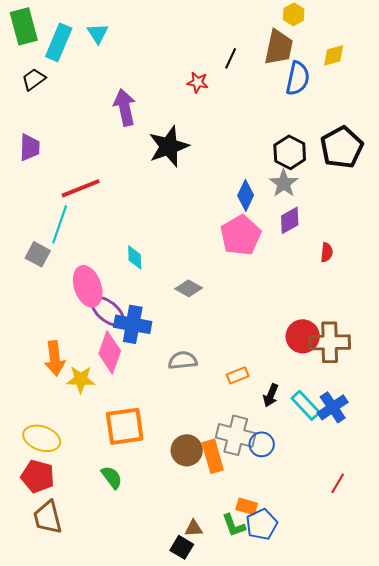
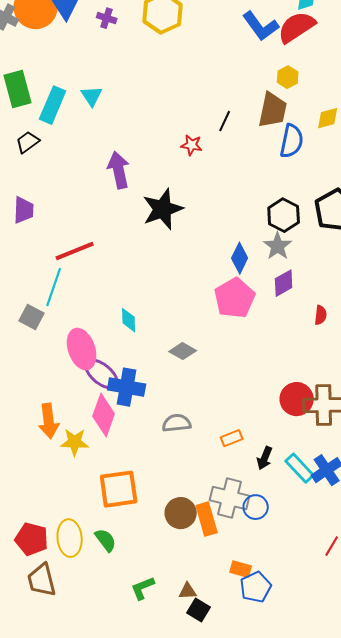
yellow ellipse: (42, 438) -> (70, 538), moved, turned 66
green L-shape: (234, 525) -> (143, 588), moved, turned 88
black square: (182, 547) -> (199, 610), moved

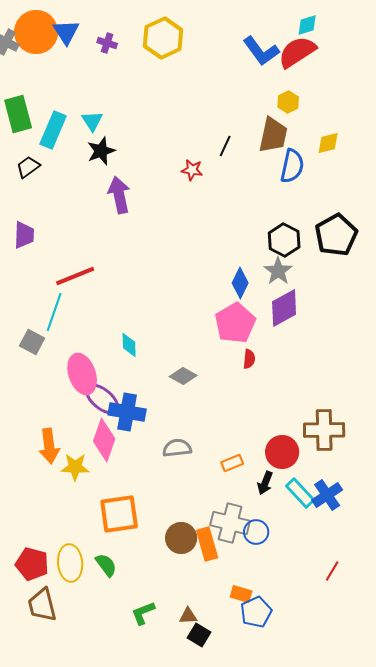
black star: (163, 209) -> (101, 151), moved, size x0.7
purple diamond: (284, 283) -> (284, 308), size x1.4
red semicircle: (321, 315) -> (249, 359), moved
red circle: (297, 399) -> (282, 452), moved

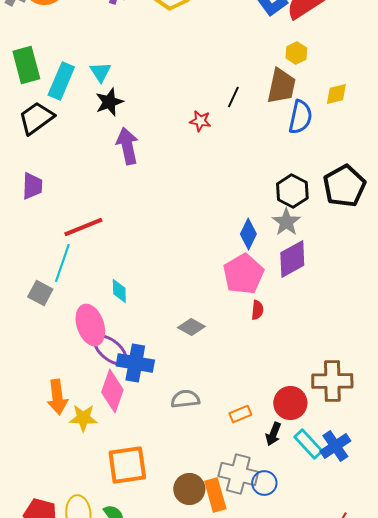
black trapezoid: (28, 167) -> (36, 118), size x1.5
cyan diamond: (129, 345) -> (119, 291), moved

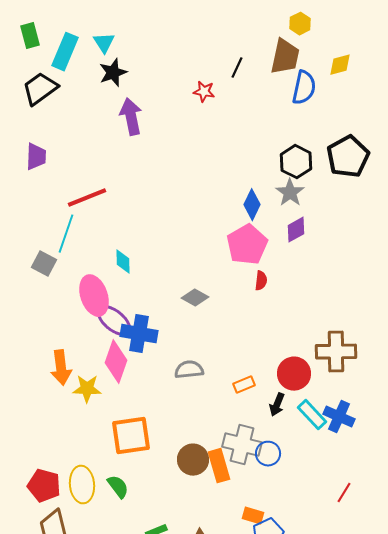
green rectangle: (26, 65) -> (30, 36), size x0.7
purple diamond: (292, 259) -> (296, 230), size x0.7
blue cross: (335, 446) -> (339, 417), turned -32

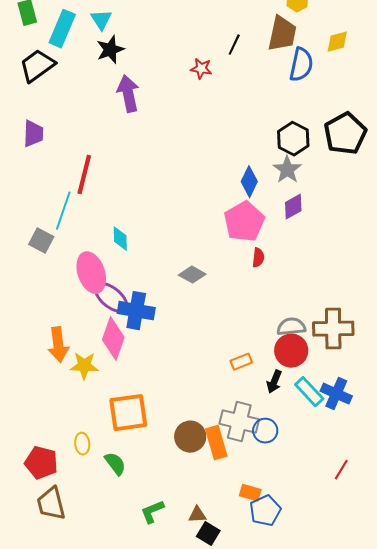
red line: (87, 198) -> (84, 175), turned -54
gray semicircle: (189, 370) -> (291, 327), moved
yellow ellipse: (82, 485) -> (82, 444), moved, size x0.6

